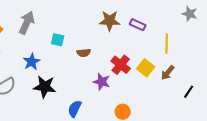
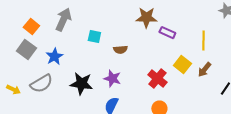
purple rectangle: (138, 25) -> (167, 33), moved
blue star: (32, 62) -> (54, 57), moved
red cross: (121, 65) -> (157, 79), moved
purple star: (102, 82) -> (112, 79), moved

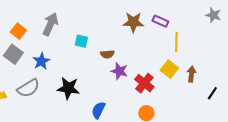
purple rectangle: (167, 33) -> (160, 21), moved
yellow line: (203, 41) -> (176, 42), moved
brown arrow: (204, 70) -> (191, 74), turned 147
purple star: (112, 79) -> (119, 71), moved

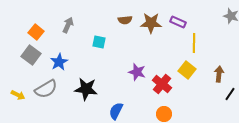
gray arrow: (50, 24) -> (68, 25), size x0.7
brown semicircle: (107, 54) -> (125, 20), moved
brown arrow: (191, 74) -> (219, 74), moved

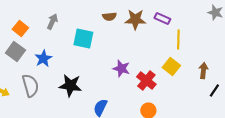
cyan square: (99, 42) -> (83, 38), size x1.5
gray semicircle: (46, 89) -> (30, 86), turned -75

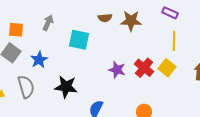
purple rectangle: (162, 18) -> (170, 13), moved
orange square: (20, 28) -> (16, 30), turned -35
red cross: (146, 80) -> (144, 68), moved

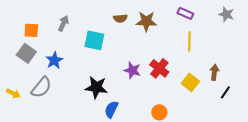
yellow square: (167, 68) -> (190, 82), moved
gray semicircle: (26, 87) -> (41, 87), turned 55
black star: (66, 87) -> (96, 87), moved

